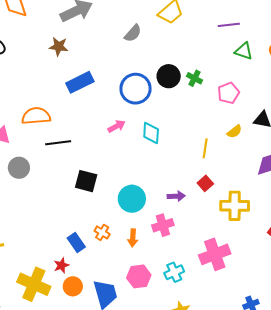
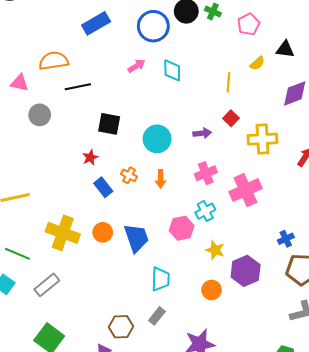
pink cross: (163, 225) -> (206, 173), moved
red star: (61, 265) -> (90, 157), moved
pink hexagon: (139, 276) -> (182, 228), moved

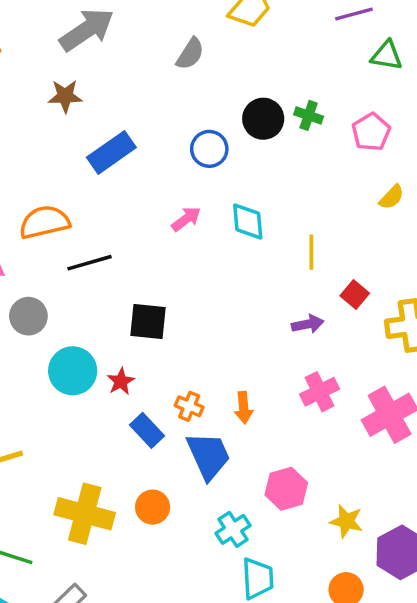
blue circle: (153, 26) -> (209, 149), size x0.7
yellow line: (228, 82) -> (311, 252), moved
cyan circle: (157, 139) -> (73, 371), moved
cyan cross: (205, 211) -> (233, 529), moved
blue trapezoid: (136, 238) -> (208, 456), moved

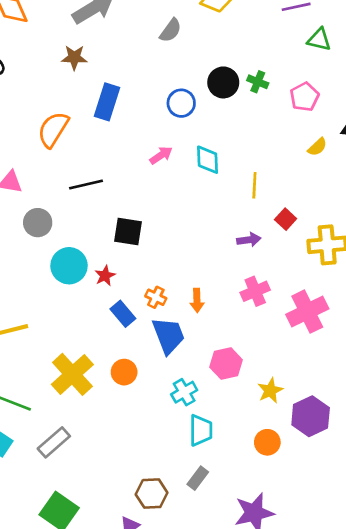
blue rectangle: (111, 152) -> (107, 102), turned -40
orange semicircle: (44, 222) -> (53, 129), moved, turned -48
yellow cross: (85, 514) -> (72, 374), turned 30
yellow star: (346, 521) -> (270, 391), turned 30

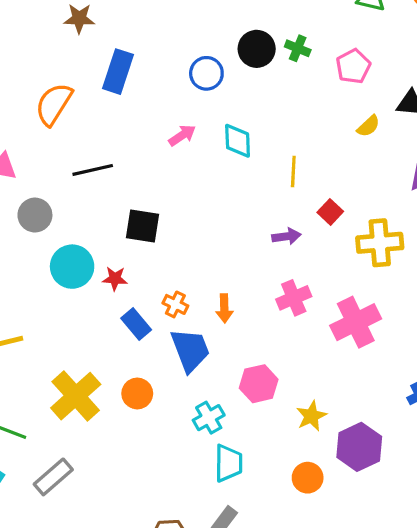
red star: (105, 276) -> (115, 279), turned 30

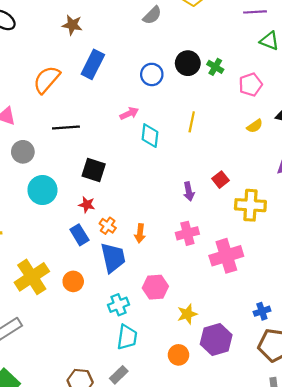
cyan diamond: (238, 141) -> (150, 136), moved
yellow line: (293, 171) -> (192, 122), moved
purple arrow: (286, 236) -> (189, 191), turned 78
red star: (115, 279) -> (87, 205), moved

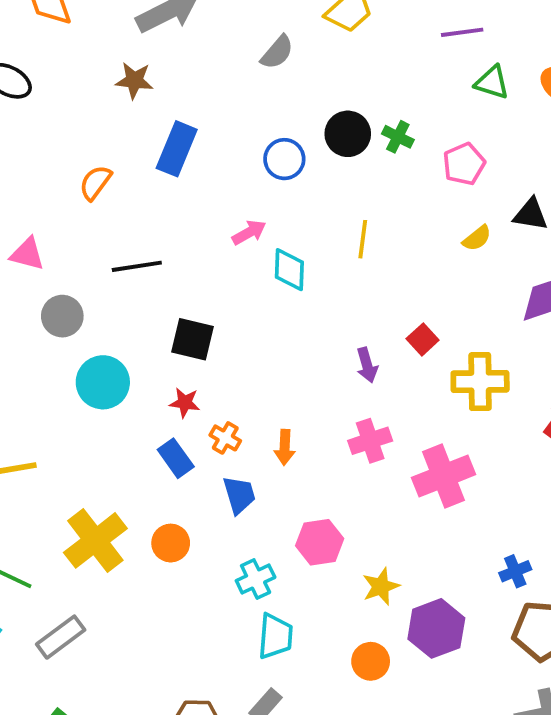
orange semicircle: (47, 80) -> (95, 183), size x0.7
blue trapezoid: (113, 258) -> (239, 495), size x0.7

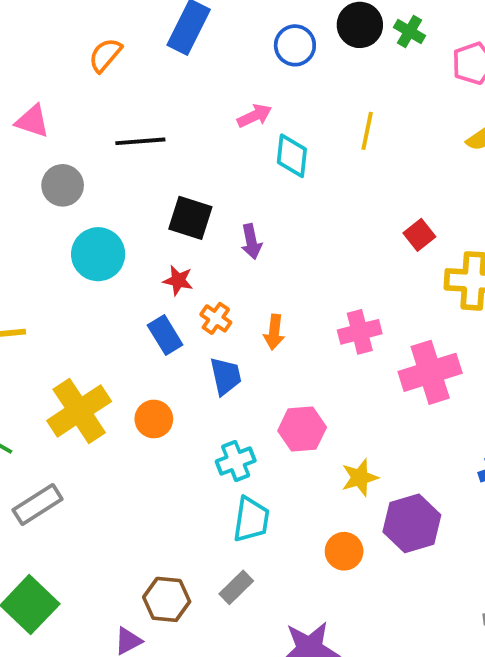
purple arrow: (367, 365) -> (251, 242), moved

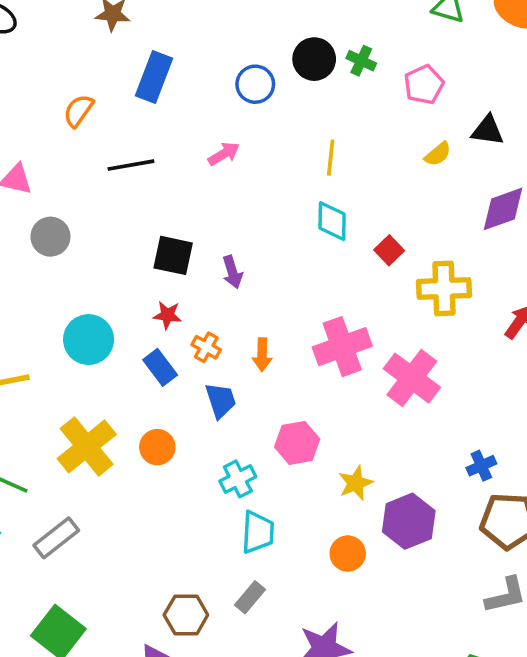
black line: (140, 141) -> (131, 165), moved
cyan diamond: (292, 156) -> (332, 221), moved
cyan circle: (98, 254) -> (89, 340), moved
pink cross: (360, 332) -> (342, 347), size x1.4
pink cross: (430, 372) -> (412, 378), turned -30

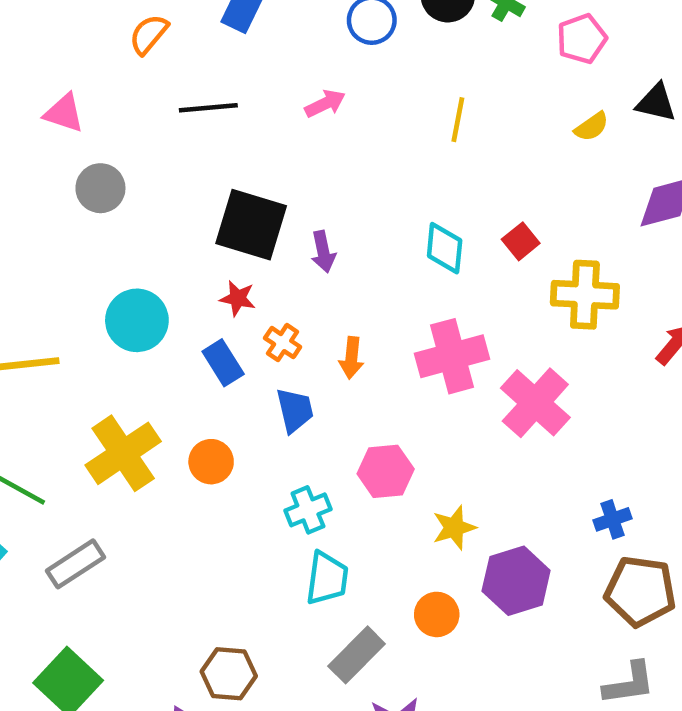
cyan diamond: (332, 221) -> (445, 248), moved
black square: (173, 255) -> (251, 225), size x1.4
gray rectangle: (250, 597) -> (357, 655), moved, size x1.4

